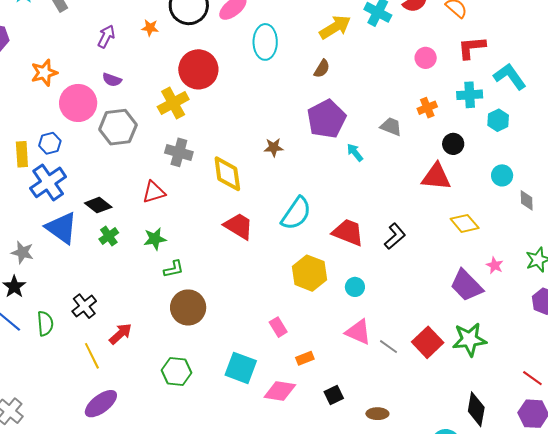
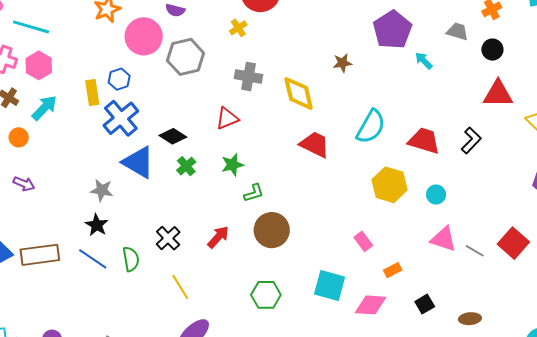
yellow cross: (173, 103) -> (238, 28), size x0.6
black circle: (453, 144) -> (492, 50), moved
red triangle: (436, 177) -> (498, 94), moved
red arrow: (120, 334) -> (218, 237), moved

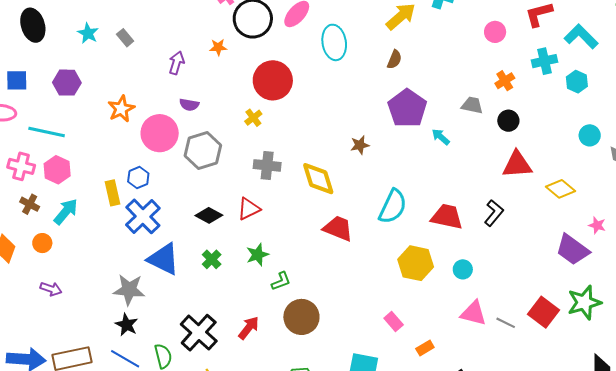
black diamond: (173, 136) -> (209, 215), moved
gray star: (102, 190) -> (129, 290), size x1.4
black cross: (168, 238) -> (199, 333), size x1.5

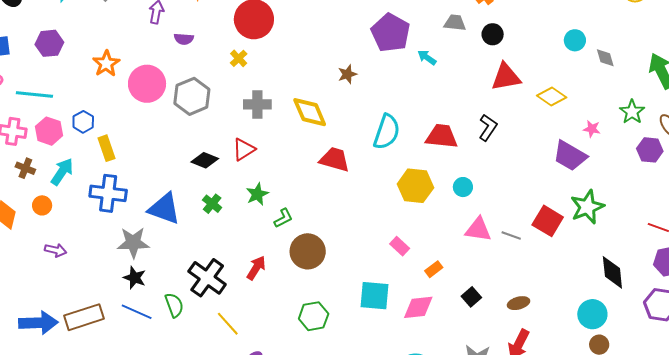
purple semicircle: (189, 105) -> (184, 39), moved
blue hexagon: (138, 178) -> (83, 122), moved
blue cross: (143, 216) -> (108, 193), moved, turned -33

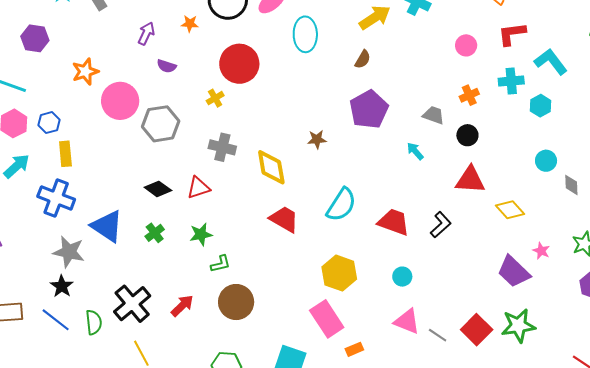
cyan arrow: (427, 57) -> (415, 151), moved
yellow hexagon: (415, 186) -> (339, 273), moved
pink rectangle: (400, 246) -> (327, 319), size x1.8

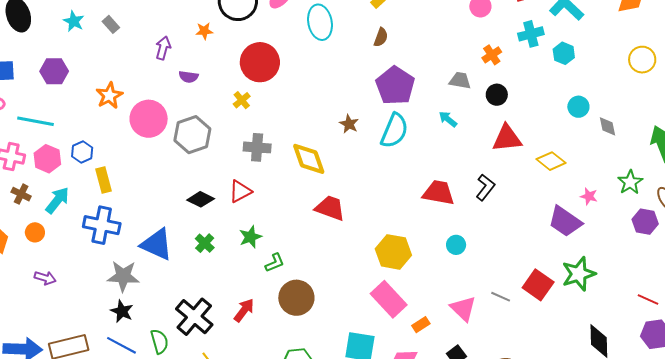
brown star: (317, 139) -> (349, 124), turned -30
cyan semicircle: (341, 205) -> (394, 131), moved
pink triangle: (407, 321) -> (463, 309), moved, turned 32

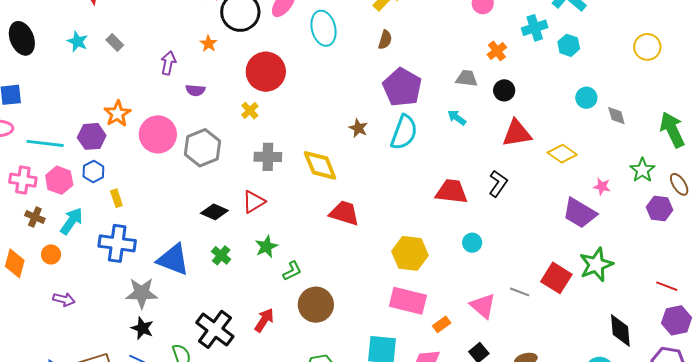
orange star: (204, 31) -> (208, 44), turned -30
purple hexagon: (54, 71) -> (92, 136), moved
yellow rectangle: (103, 180) -> (116, 198), size x0.7
pink rectangle: (389, 299) -> (408, 301), turned -30

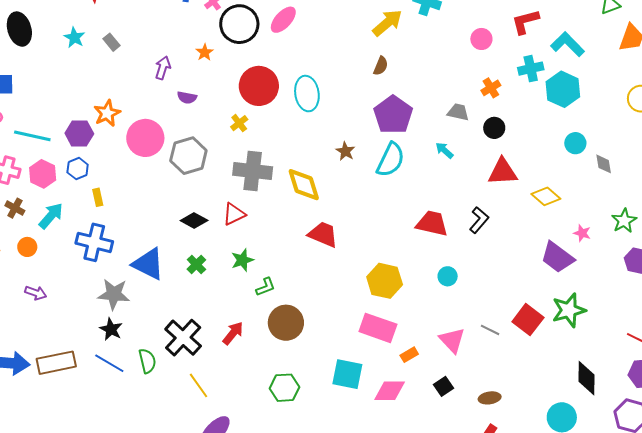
cyan ellipse: (324, 28) -> (307, 94), moved
cyan hexagon: (569, 45) -> (563, 89), size x1.6
gray cross: (268, 157) -> (253, 171), size x1.4

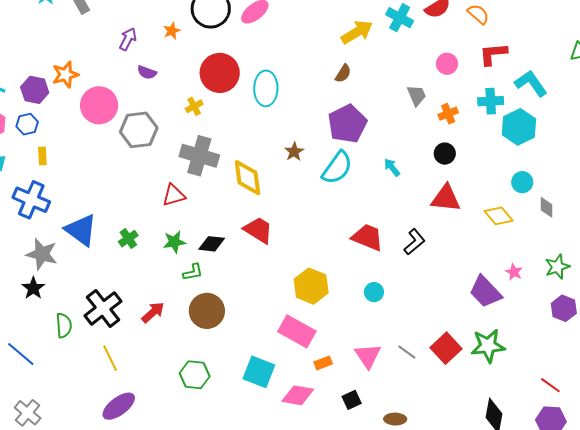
gray trapezoid: (458, 112) -> (417, 95), moved, turned 45
yellow diamond: (546, 196) -> (499, 216), moved
black diamond: (194, 221) -> (212, 244), moved, turned -32
blue line: (109, 363) -> (21, 354), moved

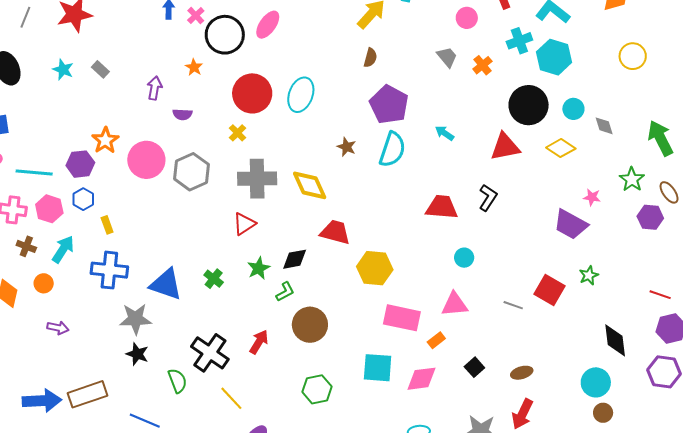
cyan ellipse: (266, 88) -> (301, 95), turned 36
black circle: (445, 154) -> (529, 105), moved, size x1.8
yellow hexagon: (311, 286) -> (375, 268), moved
green star: (488, 346) -> (589, 275), size x0.6
pink triangle: (368, 356) -> (455, 304), moved, turned -44

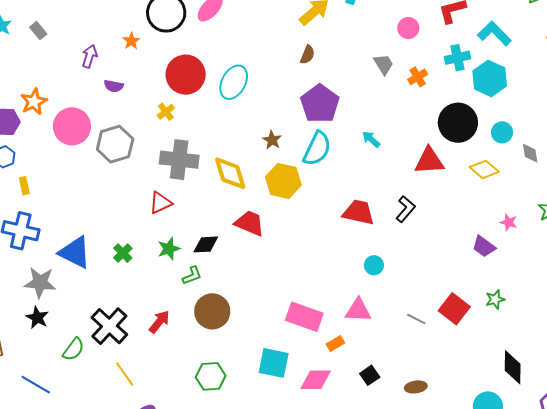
purple trapezoid: (571, 224) -> (484, 246), size x0.7
yellow hexagon: (375, 268) -> (283, 181), moved
green semicircle: (177, 381) -> (74, 349), turned 50

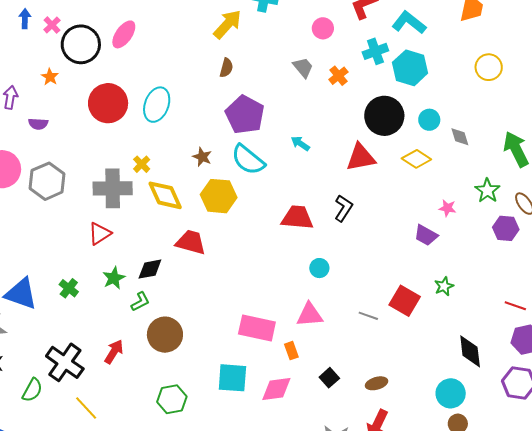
yellow cross: (166, 112) -> (142, 164), moved
cyan semicircle: (317, 149) -> (248, 160), turned 111
orange rectangle: (335, 344) -> (291, 351), turned -72

